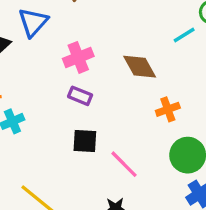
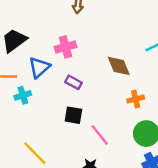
blue triangle: (33, 22) -> (39, 67), moved
pink cross: (78, 57) -> (66, 47), moved

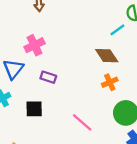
brown diamond: (119, 66) -> (107, 56), moved
black square: (73, 115) -> (34, 109), moved

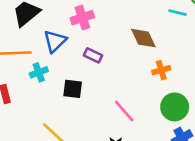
cyan line: (117, 30) -> (177, 13), turned 42
brown diamond: (107, 56) -> (143, 38), moved

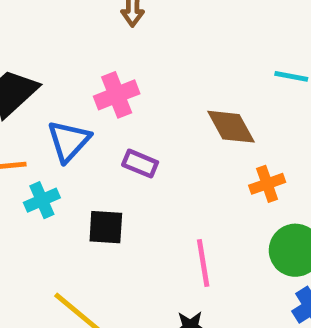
pink line: (124, 111) -> (203, 263), turned 35

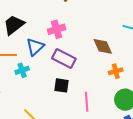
purple rectangle: (140, 164) -> (64, 59), size x1.6
black square: (106, 227) -> (61, 85), moved

